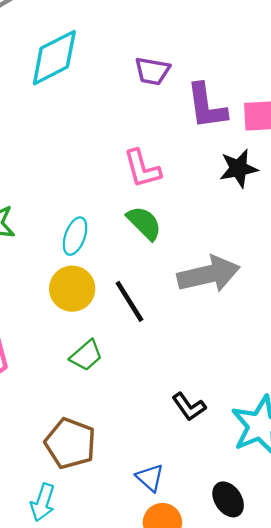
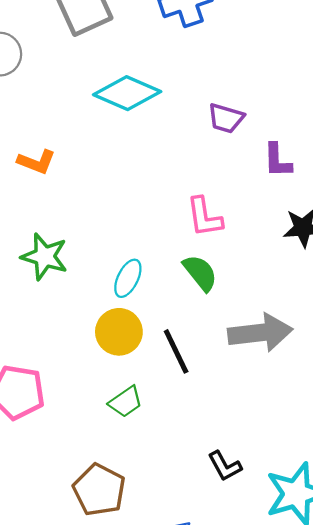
cyan diamond: (54, 58) -> (127, 93), turned 44
purple L-shape: (207, 106) -> (277, 160), size x0.7

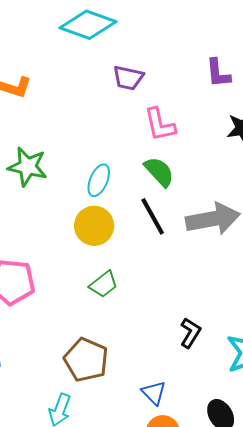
purple trapezoid: (226, 118) -> (128, 78), moved
black line: (176, 351) -> (153, 216), moved
black L-shape: (225, 466) -> (190, 333), turned -116

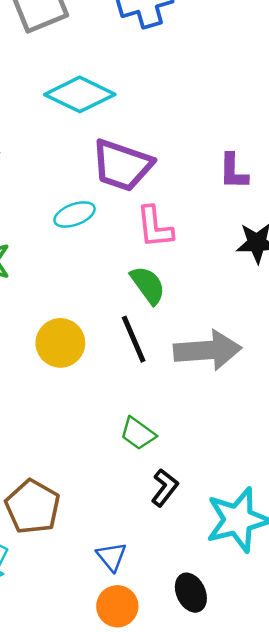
purple trapezoid: (128, 78) -> (122, 165), size x1.6
cyan ellipse: (99, 180) -> (75, 214), moved, turned 40
green trapezoid: (104, 284) -> (138, 433), moved, turned 68

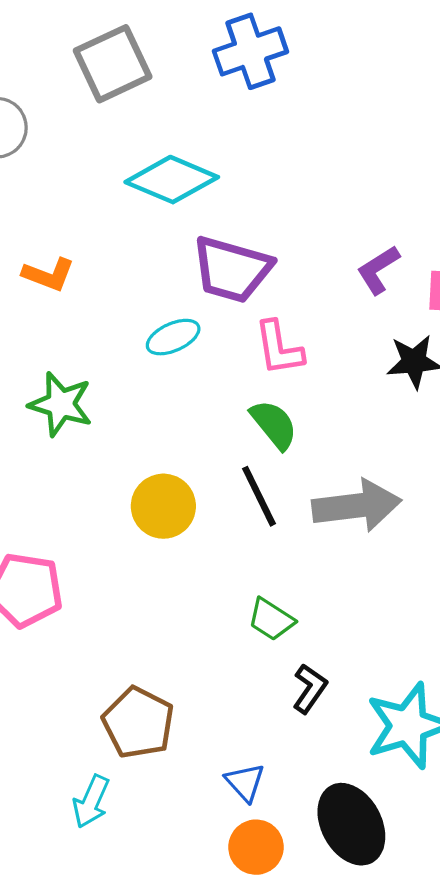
purple L-shape: (233, 171) -> (378, 270), turned 60
black ellipse: (191, 593) -> (351, 824), size x1.6

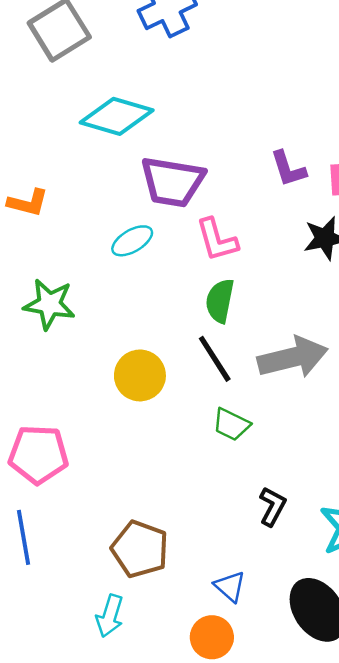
purple L-shape: (378, 270) -> (288, 169), turned -69
green semicircle: (274, 424) -> (220, 301), turned -123
green trapezoid: (271, 619) -> (231, 424), moved
orange circle: (256, 847) -> (212, 637), moved

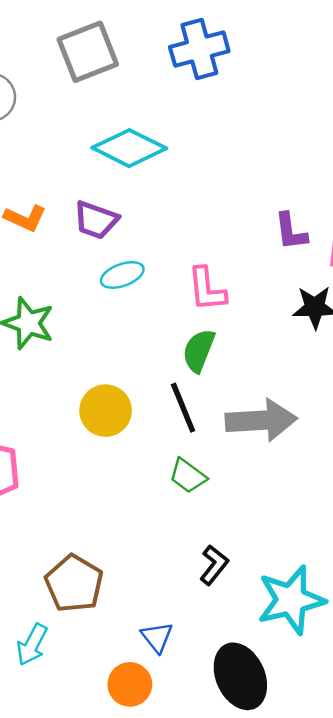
purple trapezoid: (172, 182) -> (96, 220), moved, size x0.7

